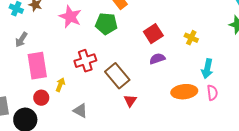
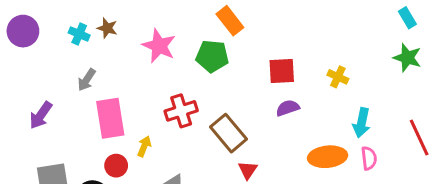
red square: (153, 34) -> (282, 71), turned 30

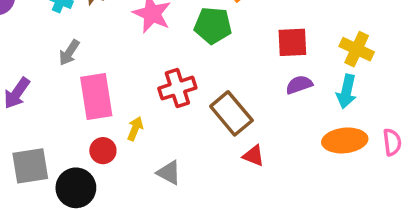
yellow cross: (338, 77) -> (357, 49), size x1.4
cyan arrow: (362, 123) -> (346, 91), moved
red triangle: (248, 170) -> (253, 156), turned -42

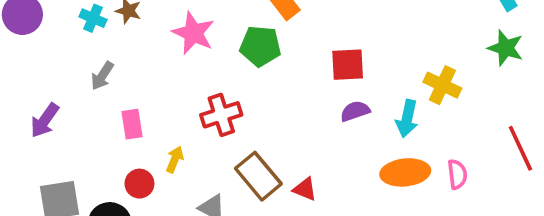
yellow cross: (357, 49) -> (442, 85), moved
pink rectangle: (96, 97) -> (132, 124), size x0.6
brown rectangle: (231, 113) -> (258, 176), moved

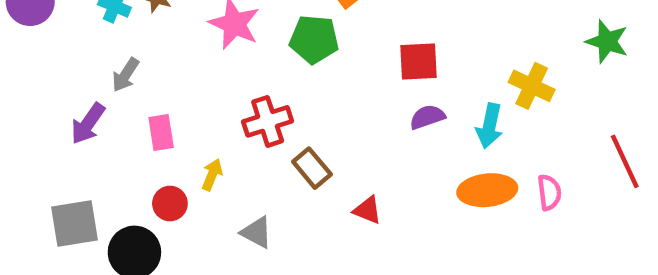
purple arrow: (45, 120) -> (88, 124), moved
brown rectangle: (258, 176) -> (312, 168), moved, size x0.7

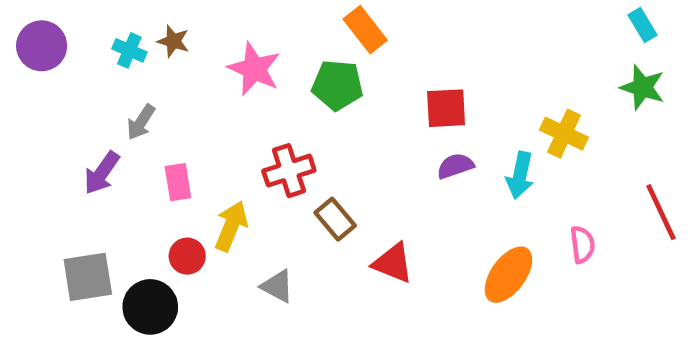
yellow arrow: (212, 175) -> (231, 226), size x1.5
orange ellipse: (487, 190) -> (508, 275), moved, turned -48
red triangle: (367, 210) -> (393, 263), size x1.4

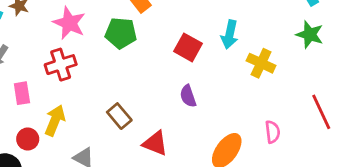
red square: (446, 108) -> (188, 47), turned 32
purple semicircle: (455, 166) -> (188, 96), moved, turned -90
red cross: (289, 171) -> (61, 65), moved
cyan arrow: (520, 175) -> (230, 35), moved

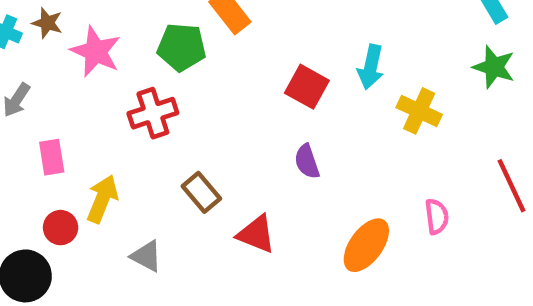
pink star: (69, 23) -> (96, 52), moved
green pentagon: (121, 33) -> (182, 47), moved
red cross: (61, 65) -> (153, 113), moved

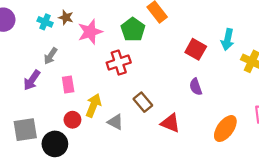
green pentagon: (182, 47) -> (133, 30), turned 30
pink star: (96, 52) -> (90, 32), turned 30
gray triangle: (146, 256) -> (115, 122), moved

